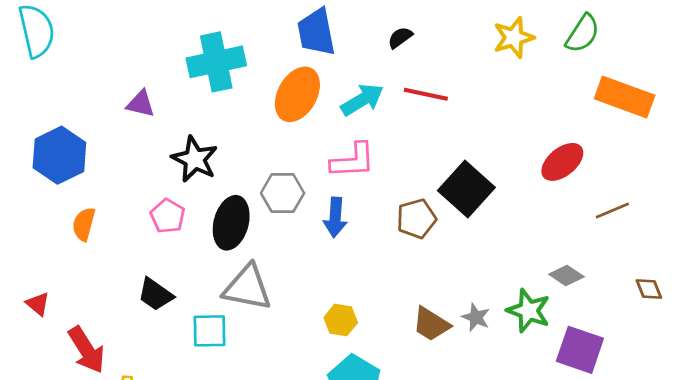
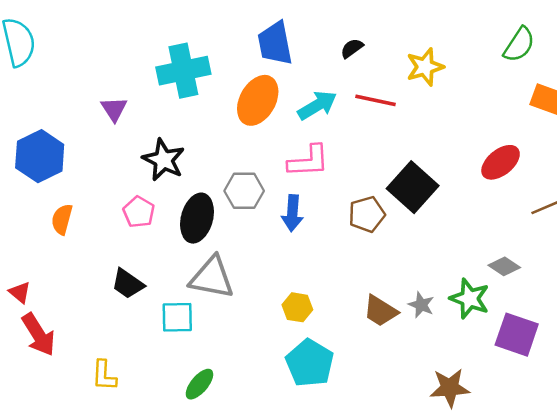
yellow star: (514, 38) -> (425, 67), moved
purple triangle: (141, 104) -> (114, 109), turned 44
red arrow: (87, 350) -> (38, 335), moved

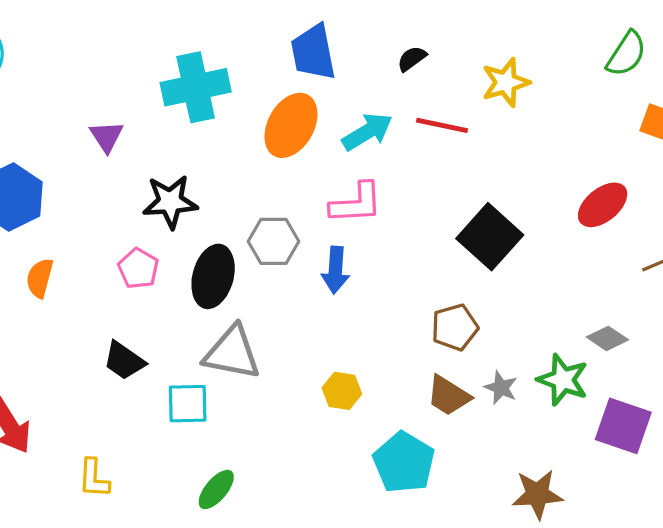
black star: (164, 160) -> (170, 202), turned -30
brown pentagon: (367, 214) -> (455, 327), moved
cyan pentagon: (310, 363) -> (404, 462), moved

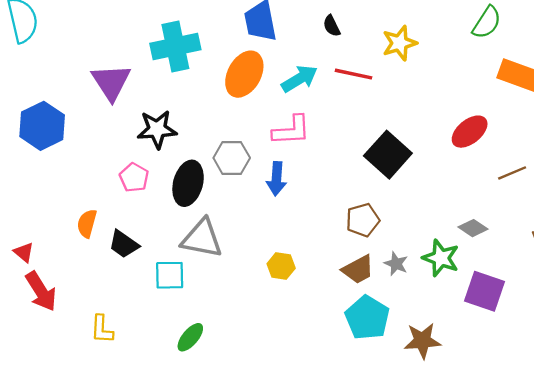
black semicircle: (412, 59) -> (332, 26), turned -80
purple triangle: (107, 137) -> (111, 82), size x1.6
orange semicircle: (40, 278) -> (87, 223), moved
brown trapezoid: (448, 396) -> (358, 269), turned -60
cyan pentagon: (404, 462) -> (367, 318), moved

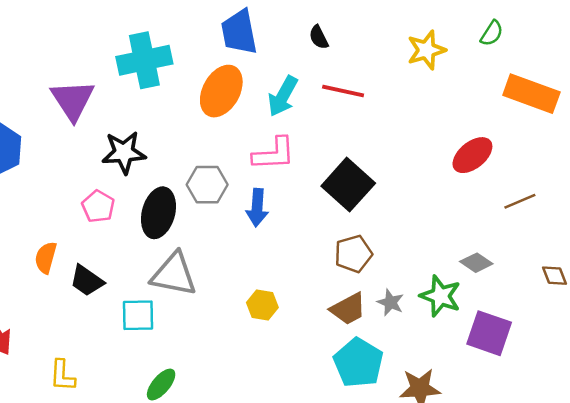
green semicircle: (487, 22) -> (492, 33), size x0.7
yellow star: (399, 43) -> (426, 50), moved
cyan arrow: (299, 79) -> (283, 96), turned 150
black square: (388, 155) -> (348, 185), moved

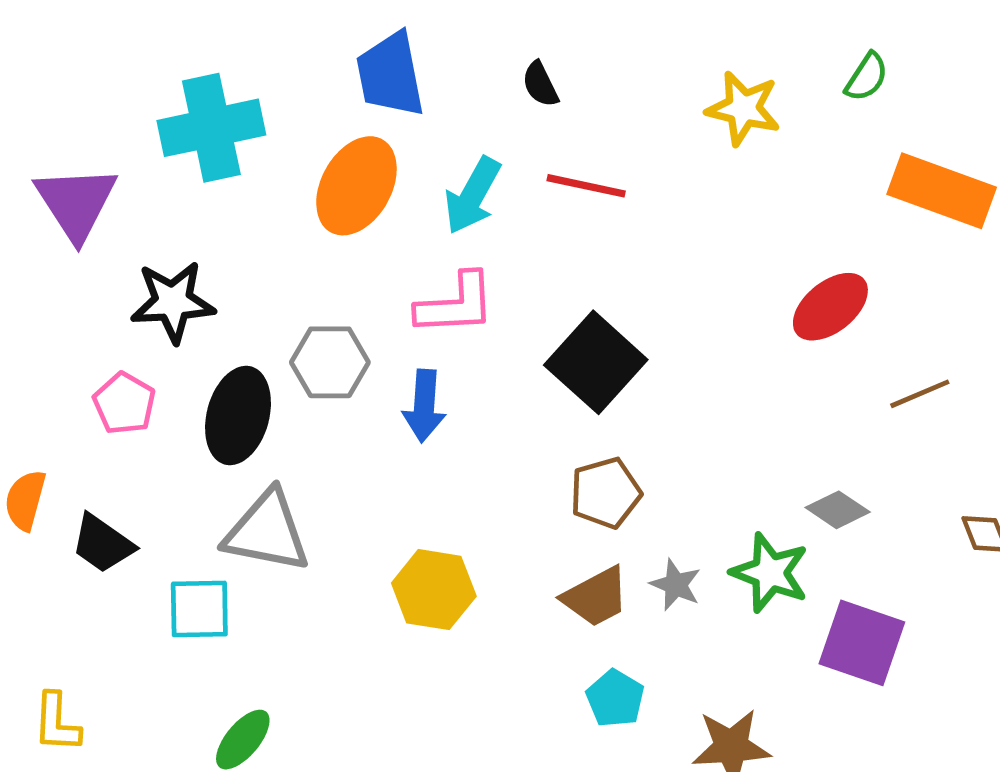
yellow star: (426, 50) -> (743, 108), turned 30
yellow hexagon: (262, 305) -> (434, 590), size x1.4
cyan pentagon: (358, 363) -> (615, 698), size x0.6

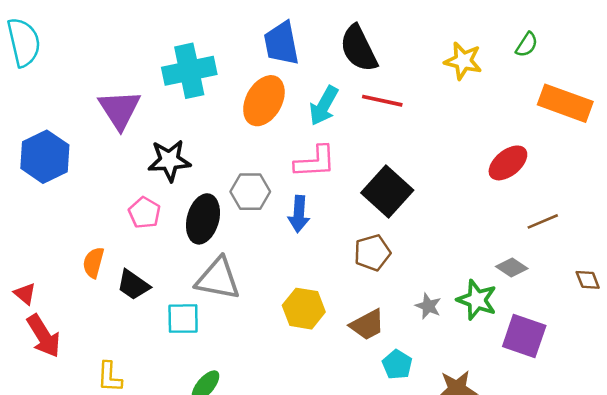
black semicircle: (540, 84) -> (359, 48), size x2.0
brown line: (920, 394) -> (543, 221), moved
brown pentagon: (606, 493) -> (372, 253), moved
brown trapezoid: (596, 597) -> (367, 325), moved

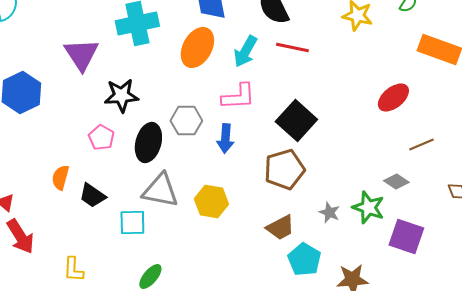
brown pentagon: (372, 253) -> (284, 170), size x1.4
yellow hexagon: (304, 309) -> (211, 202), moved
cyan pentagon: (397, 365) -> (304, 260), size x1.4

